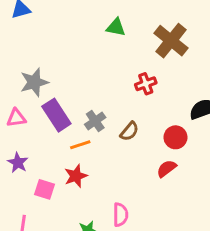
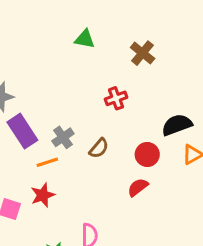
brown cross: (171, 41) -> (143, 53), size x0.7

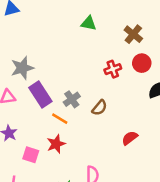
red circle: (147, 154) -> (142, 63), moved
orange line: (47, 162) -> (60, 119), turned 49

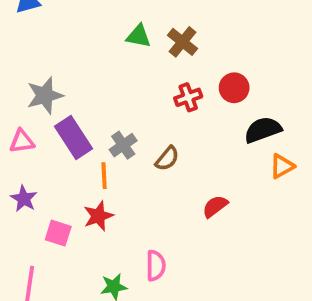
green triangle: (89, 23) -> (139, 36), moved
brown cross: (133, 34) -> (182, 42), moved
orange line: (60, 119) -> (104, 176), turned 56

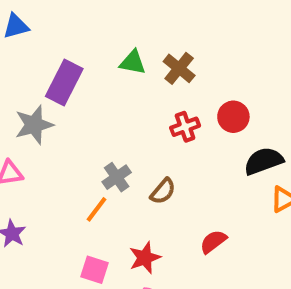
purple rectangle: (73, 137) -> (64, 82), moved, turned 60
orange line: (104, 176) -> (96, 209), turned 40
red star: (98, 216) -> (145, 258), moved
pink square: (58, 233) -> (94, 270), moved

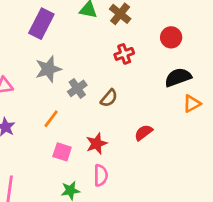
red circle: (233, 117) -> (171, 37), moved
gray star: (34, 125) -> (48, 69), moved
orange line: (96, 209) -> (51, 119), moved

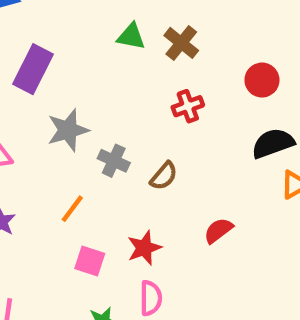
purple rectangle: (41, 24) -> (33, 69), moved
gray cross: (77, 88) -> (114, 161), turned -30

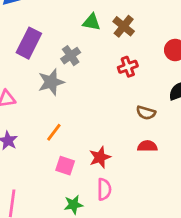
gray cross: (114, 161) -> (71, 56), moved, turned 30
brown semicircle: (164, 176) -> (146, 113), moved, turned 66
red semicircle: (218, 230) -> (147, 146), turned 36

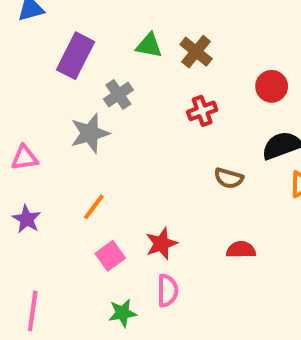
purple rectangle: (29, 43) -> (76, 56), moved
red semicircle: (147, 146) -> (241, 250), moved
pink square: (65, 166) -> (110, 256), turned 36

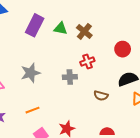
purple rectangle: (76, 56) -> (35, 25), moved
gray cross: (118, 95) -> (70, 77), moved, turned 32
orange line: (94, 207) -> (33, 110), turned 32

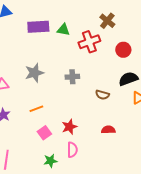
purple rectangle: (35, 25) -> (38, 27), turned 60
brown cross: (84, 31) -> (107, 21), moved
red cross: (87, 61) -> (89, 42), moved, size x1.5

